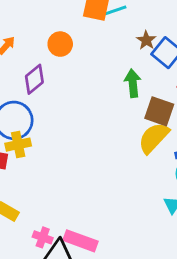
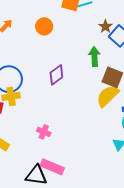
purple diamond: (34, 79) -> (56, 75), moved
pink cross: (43, 237) -> (44, 132), moved

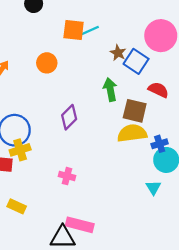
yellow semicircle: (108, 96) -> (132, 133), turned 45
pink cross: (44, 132) -> (67, 176), moved

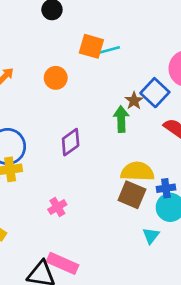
brown star: (118, 53) -> (134, 101), moved
brown square: (135, 111) -> (132, 195), moved
pink cross: (67, 176) -> (57, 207), turned 35

